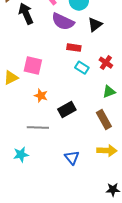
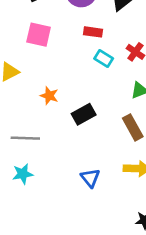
pink square: (33, 66) -> (39, 35), moved
gray line: (38, 128) -> (25, 138), moved

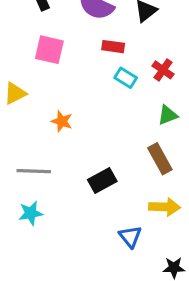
black rectangle: (84, 114) -> (102, 180), moved
blue triangle: (90, 178) -> (130, 237), moved

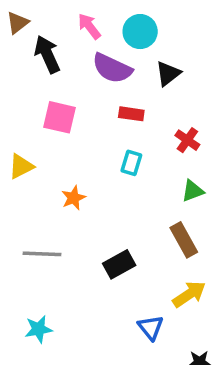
cyan rectangle: (126, 78) -> (131, 163), moved, turned 75
orange star: (62, 121) -> (74, 198), turned 30
yellow arrow: (165, 207) -> (189, 294), turned -36
cyan star: (31, 213) -> (39, 329), moved

